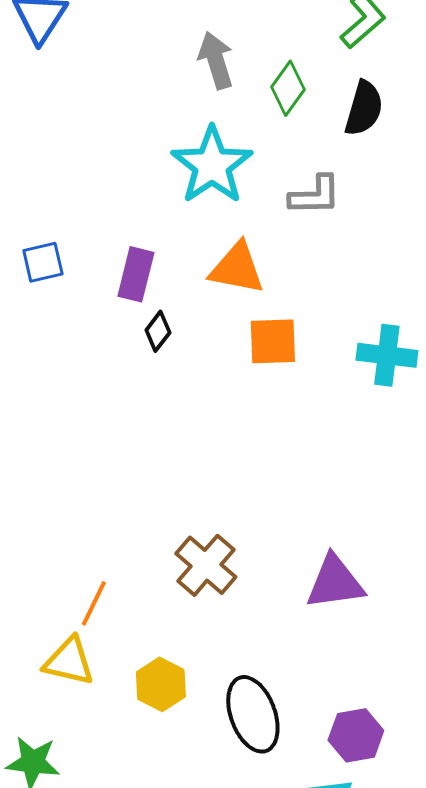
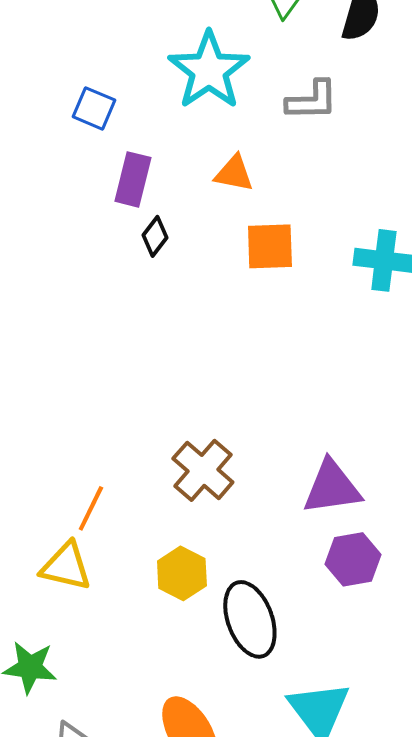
blue square: (43, 262) -> (94, 108), moved, turned 36
orange triangle: (237, 268) -> (234, 173), size x0.7
yellow hexagon: (161, 684) -> (182, 573), moved
purple hexagon: (356, 735) -> (353, 559), moved

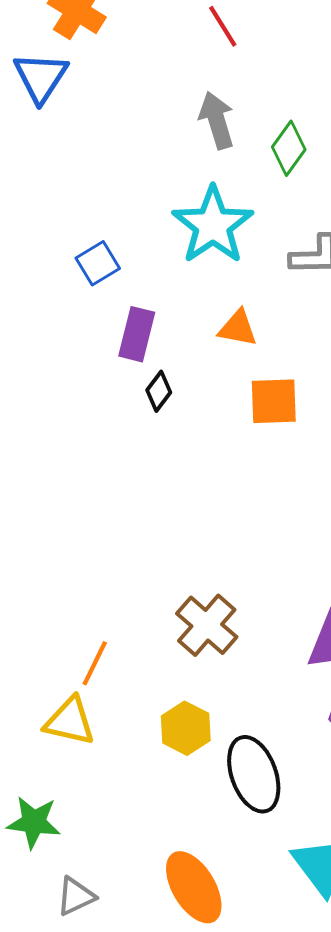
blue square: (94, 108) -> (98, 263), turned 36

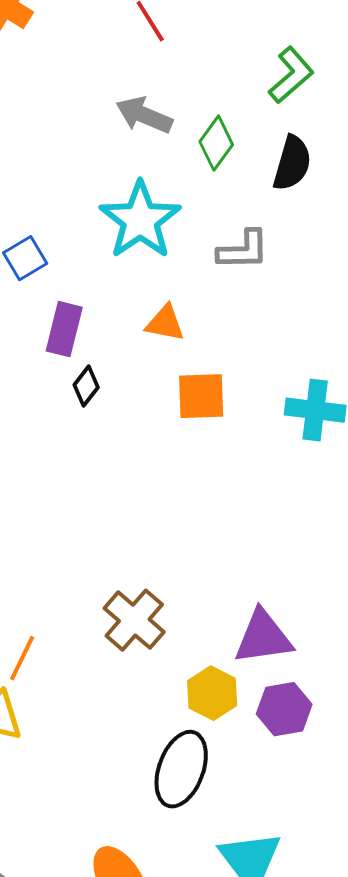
gray arrow: (217, 120) -> (144, 115), turned -50
yellow hexagon: (186, 728) -> (212, 693), moved
black ellipse: (254, 774) -> (181, 769), turned 40

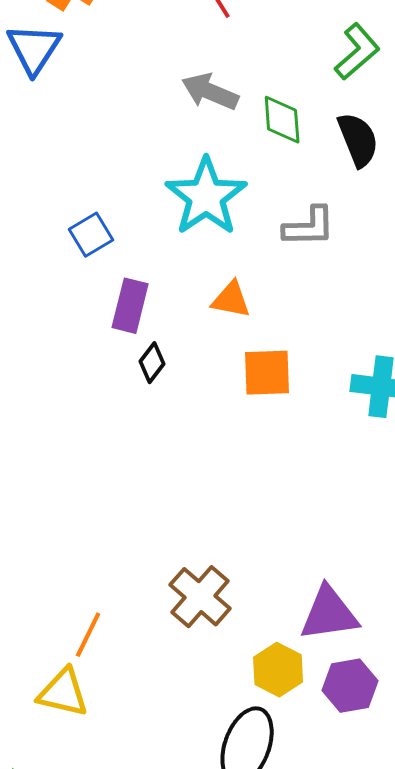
green diamond: (216, 143) -> (282, 120), turned -40
black semicircle: (292, 163) -> (358, 140), turned -38

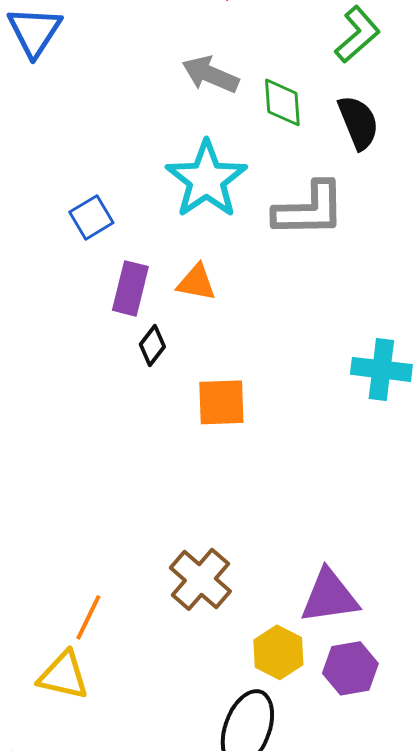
gray L-shape: (309, 227) -> (309, 209), size x1.4
orange triangle: (231, 300) -> (196, 282), moved
orange square: (267, 373) -> (221, 402), moved

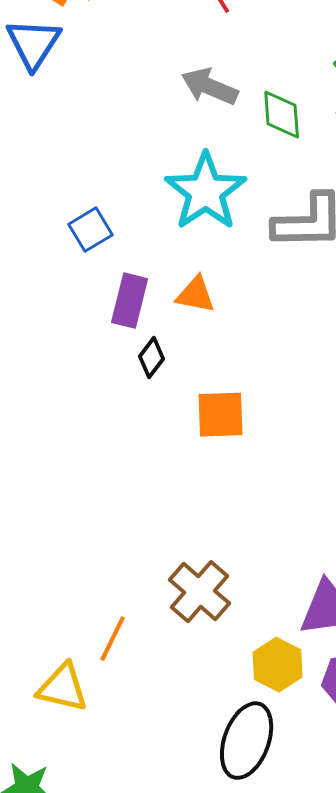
orange line: (88, 617) -> (113, 639), moved

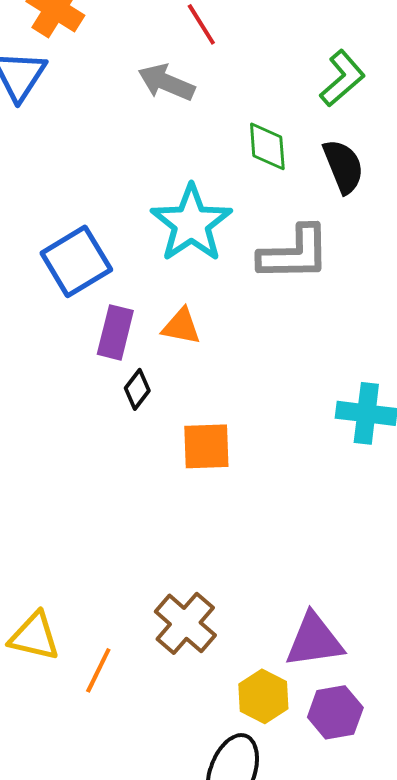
gray arrow: (210, 87) -> (166, 82), moved
blue square: (91, 230) -> (76, 261), size x1.6
yellow triangle: (63, 688) -> (34, 636), moved

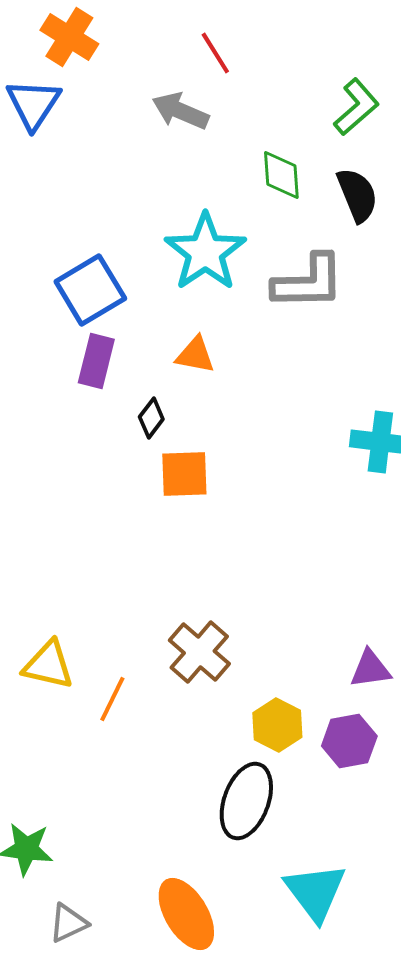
purple rectangle: (115, 332) -> (96, 361), moved
orange square: (206, 446) -> (184, 474), moved
purple triangle: (314, 640) -> (370, 669), moved, size x0.7

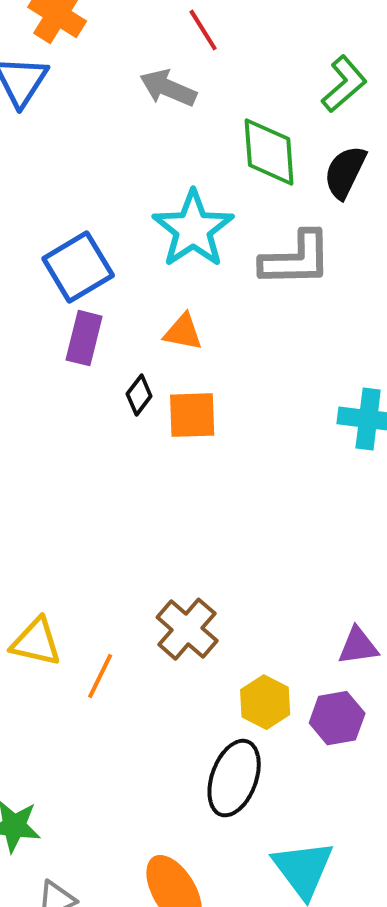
green diamond: (281, 175) -> (269, 152), size x1.4
black semicircle: (357, 195) -> (345, 172), turned -132
orange square: (184, 474) -> (192, 415), moved

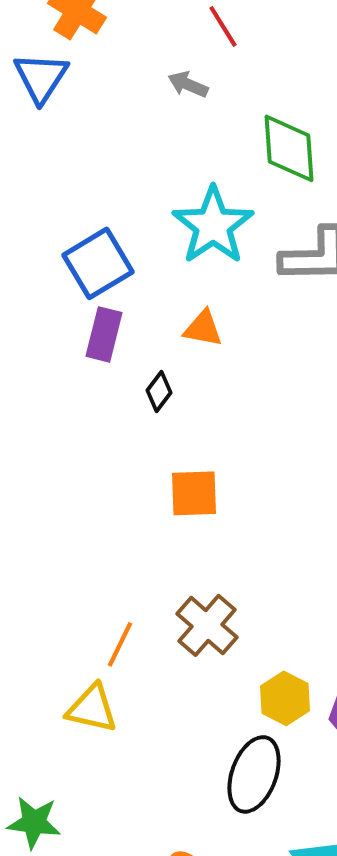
gray arrow: (168, 88) -> (188, 84), size x0.7
orange square: (192, 415) -> (194, 493), moved
yellow triangle: (36, 642) -> (92, 708), moved
orange line: (100, 676) -> (120, 644), moved

